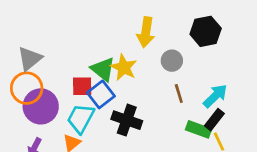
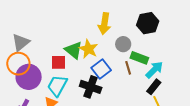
blue square: (101, 94) -> (101, 69), moved
green rectangle: (199, 129) -> (139, 58), moved

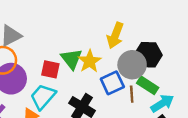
black hexagon: (148, 23) -> (148, 55), moved
gray circle: (123, 44) -> (132, 65), size x1.5
blue square: (101, 69) -> (112, 83), moved

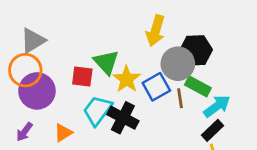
yellow star: (90, 61) -> (127, 79), moved
cyan trapezoid: (43, 97) -> (97, 110), moved

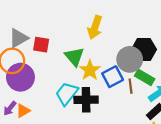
yellow arrow: (155, 31) -> (95, 27), moved
red square: (82, 76) -> (41, 45), moved
black cross: (123, 118) -> (86, 100), turned -30
orange triangle: (63, 133) -> (23, 111), moved

